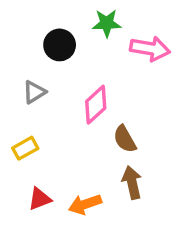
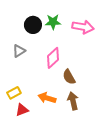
green star: (107, 23) -> (53, 22), moved
yellow rectangle: (25, 148) -> (14, 93), moved
orange arrow: (85, 204) -> (47, 98), moved, turned 36

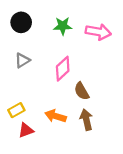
black circle: (33, 25) -> (21, 22), moved

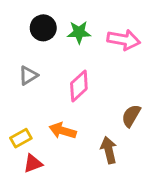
black circle: (21, 22) -> (43, 28), moved
brown semicircle: (82, 91) -> (131, 116), moved, turned 60
orange arrow: (56, 116) -> (63, 131), moved

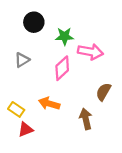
green star: (79, 32) -> (65, 36), moved
pink arrow: (124, 40) -> (90, 52), moved
yellow rectangle: (21, 138) -> (16, 109), turned 63

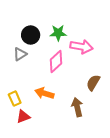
black circle: (34, 22) -> (31, 35), moved
yellow rectangle: (16, 109) -> (15, 99), turned 32

